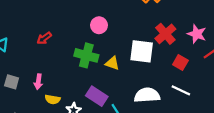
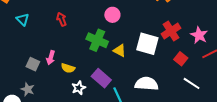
red arrow: (44, 38) -> (62, 19), turned 96
gray square: (12, 82) -> (33, 64), moved
white line: (181, 90) -> (192, 83), moved
yellow semicircle: (53, 99) -> (68, 68), moved

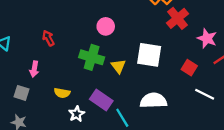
red cross: (171, 31) -> (177, 18), moved
yellow triangle: (120, 51) -> (118, 66), turned 32
pink arrow: (51, 58) -> (34, 69), moved

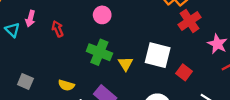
pink circle: (106, 26) -> (102, 15), moved
red square: (189, 68) -> (184, 72), moved
pink arrow: (34, 69) -> (30, 19), moved

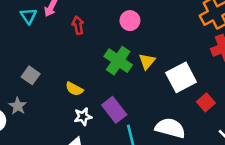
white square: (158, 55) -> (181, 77), turned 36
yellow triangle: (126, 64) -> (147, 61), moved

